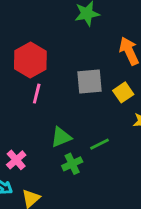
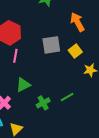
green triangle: (61, 137) -> (23, 85), moved
green line: (99, 144) -> (67, 97), moved

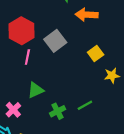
orange arrow: (77, 22) -> (87, 15), moved, turned -60
gray square: (51, 45) -> (55, 41), moved, turned -30

